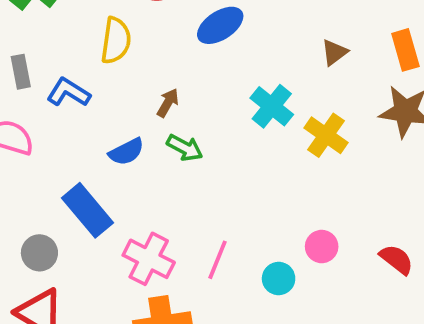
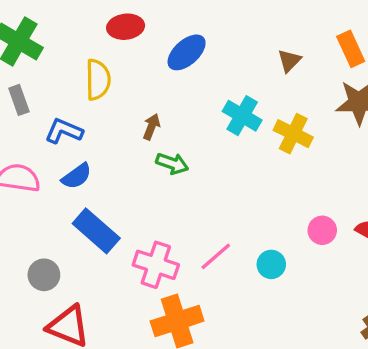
gray rectangle: (21, 72) -> (19, 100), moved
blue semicircle: (126, 152) -> (77, 176), moved
pink circle: (322, 247) -> (322, 230), moved
gray circle: (39, 253) -> (44, 275), moved
pink line: (218, 260) -> (216, 256), turned 36

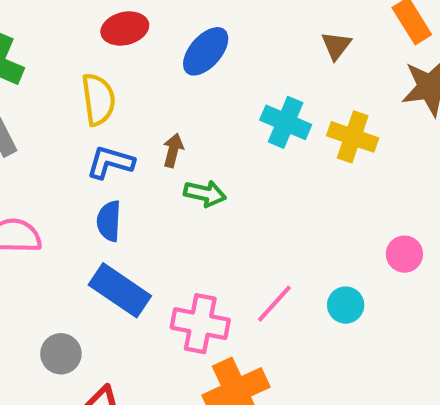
blue L-shape: (64, 131) -> (110, 162), moved
blue semicircle: (77, 176) -> (109, 221), moved, turned 136

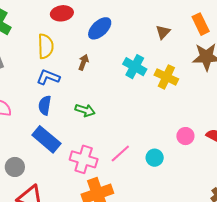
brown arrow: (173, 150) -> (83, 62), moved
green arrow: (205, 193) -> (85, 110), moved

